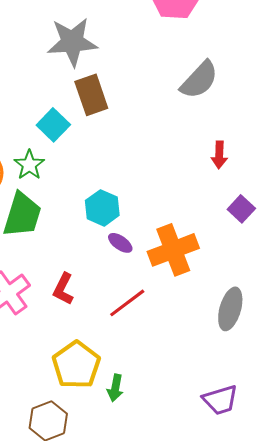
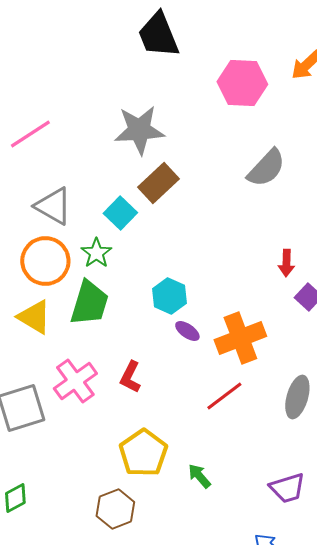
brown rectangle: (91, 95) -> (158, 183), turned 66
red arrow: (219, 155) -> (286, 263), moved
red line: (127, 303) -> (224, 396), moved
green arrow: (115, 388) -> (199, 476), moved, turned 128

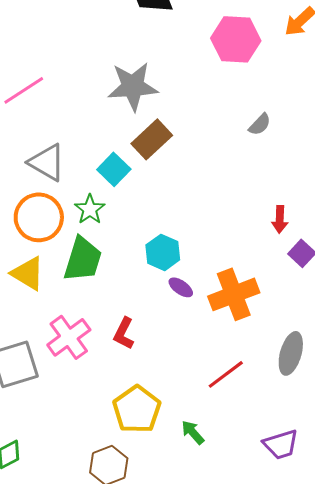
gray semicircle: (266, 168) -> (260, 124), size x0.6
red line: (224, 396) -> (226, 374), moved

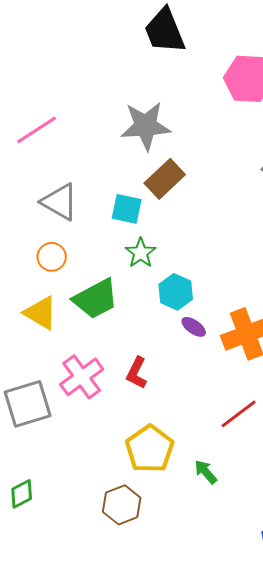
cyan square: (114, 169) -> (127, 209), turned -32
green star: (90, 209) -> (141, 253), moved
orange circle: (39, 217) -> (52, 257), size x0.6
green trapezoid: (83, 259) -> (96, 299), turned 45

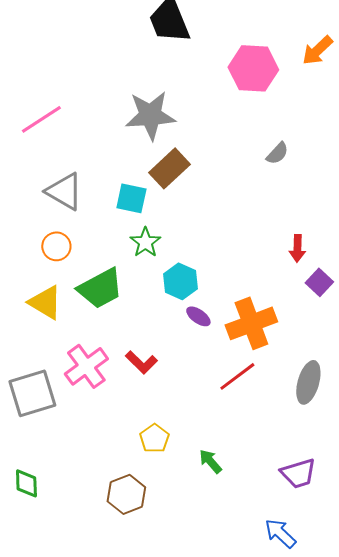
red L-shape: (137, 373) -> (141, 362), turned -72
red line: (239, 414) -> (237, 376), moved
yellow pentagon: (150, 449) -> (154, 438), size x0.6
green diamond: (22, 494) -> (26, 483), turned -64

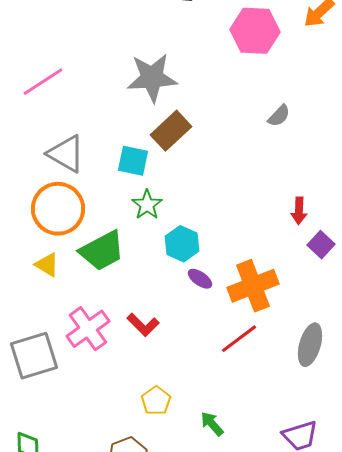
orange circle: (56, 246) -> (58, 209), size x1.8
yellow triangle: (45, 302) -> (47, 265), size x0.7

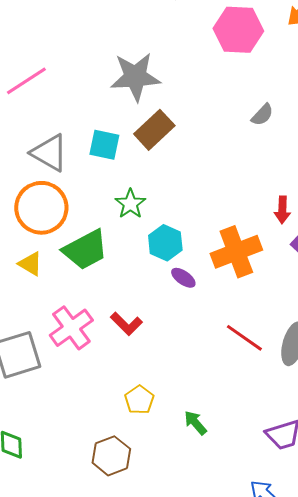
cyan square: (133, 161) -> (104, 145), moved
orange cross: (253, 286) -> (236, 252), moved
red line: (239, 339) -> (244, 338), moved, turned 72

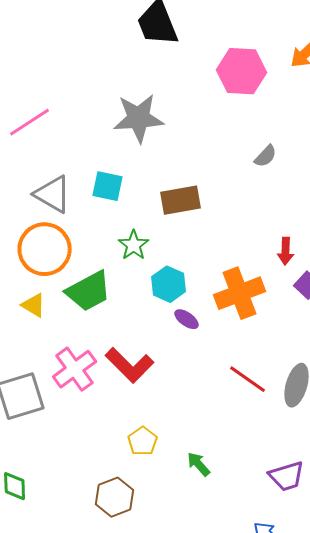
brown rectangle: (154, 130) -> (181, 200), moved, turned 33
red L-shape: (126, 324) -> (130, 365), size x1.5

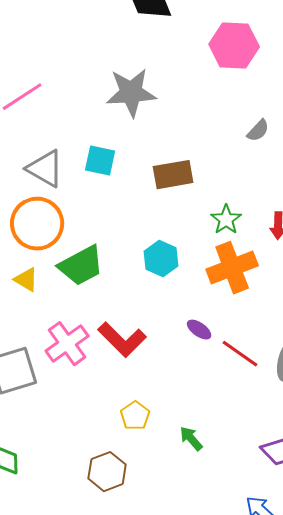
green star: (134, 245) -> (226, 220), moved
purple ellipse: (187, 319) -> (199, 330), moved

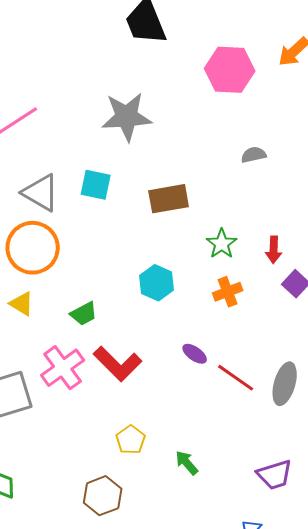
gray semicircle: (258, 131) -> (254, 155), turned -145
green trapezoid: (81, 266) -> (84, 314), moved, size x0.6
orange cross: (232, 268) -> (228, 292), size x0.6

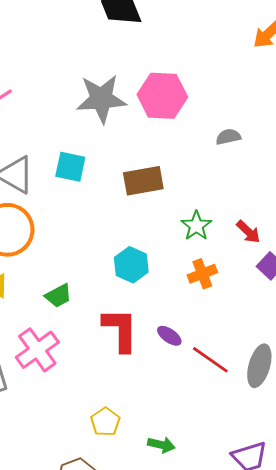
pink hexagon: (230, 70) -> (162, 96), moved
red arrow: (274, 250) -> (248, 232), turned -48
red L-shape: (118, 364) -> (120, 330), moved, turned -135
green arrow: (187, 463) -> (161, 445), turned 144

